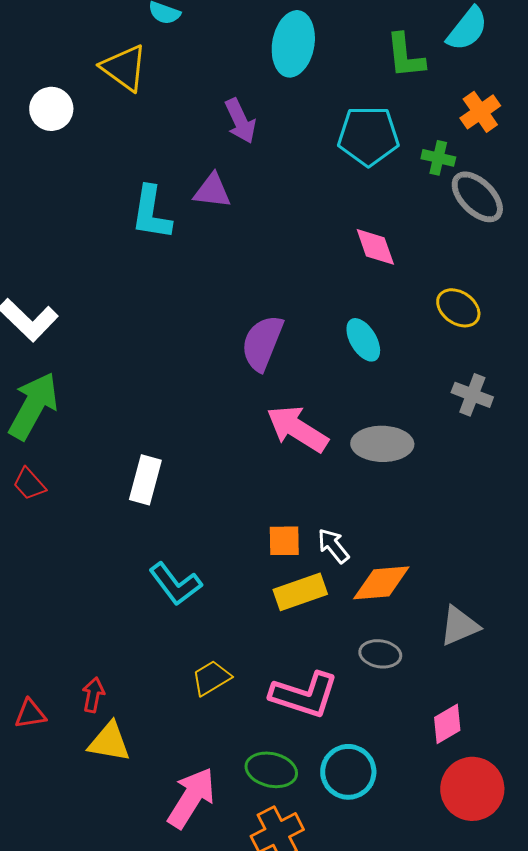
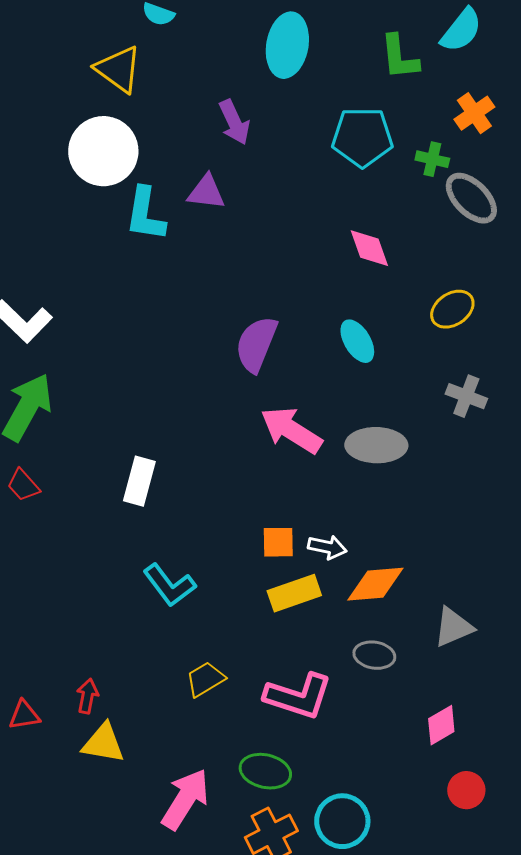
white circle: (51, 109) -> (103, 151), moved, size x1.6
yellow ellipse: (458, 308) -> (452, 309), turned -69
white arrow: (333, 546) -> (327, 547), turned 141
cyan circle: (348, 772) -> (342, 821), moved
red circle: (472, 789) -> (466, 790), size x0.6

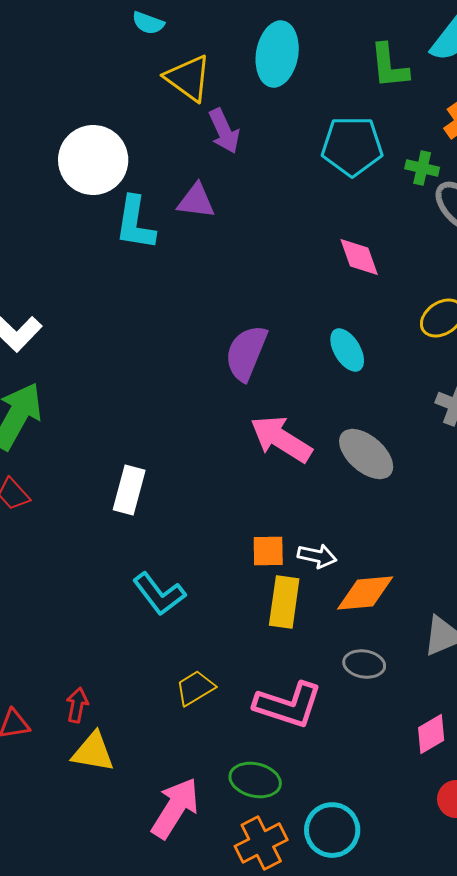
yellow triangle: (118, 69) -> (188, 78), moved
gray ellipse: (376, 445) -> (366, 454), turned 40
yellow rectangle: (294, 593) -> (284, 602), turned -63

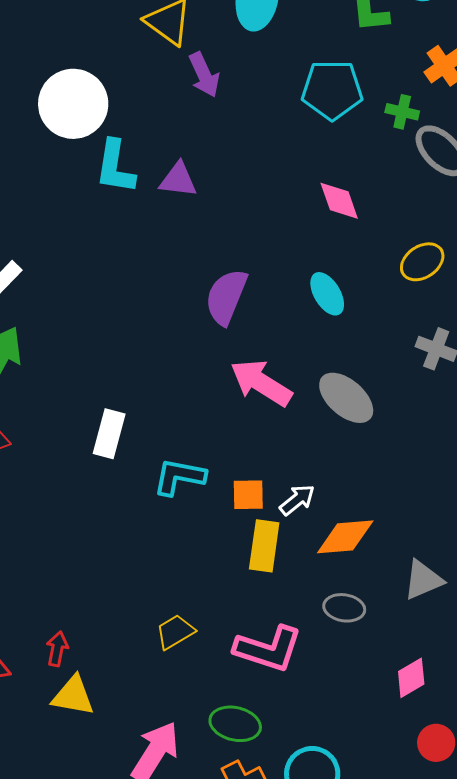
purple triangle: (196, 201) -> (178, 180), moved
white arrow: (317, 556) -> (297, 500), turned -51
cyan L-shape: (159, 594) -> (179, 477), moved, turned 138

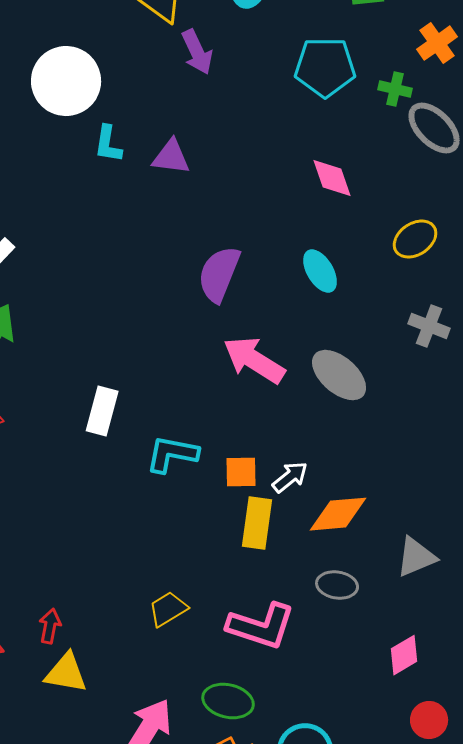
cyan L-shape: (115, 167) -> (108, 144), size x0.7

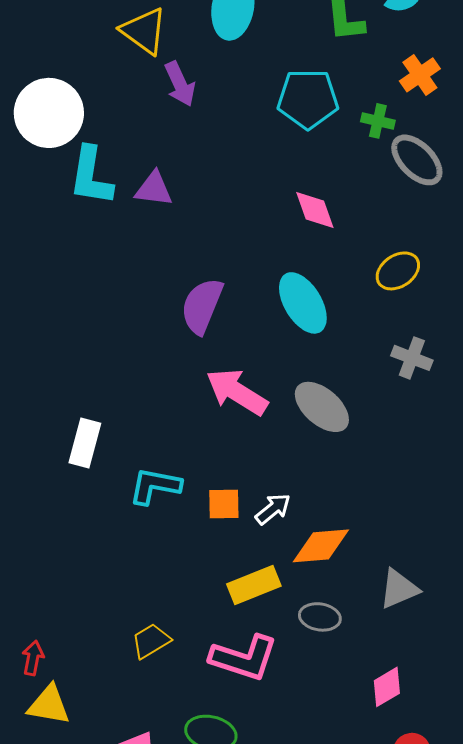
cyan L-shape: (108, 144) -> (91, 176), size x1.6
cyan ellipse: (320, 271) -> (303, 303), size x1.4
yellow rectangle: (257, 523) -> (254, 585), moved, turned 60

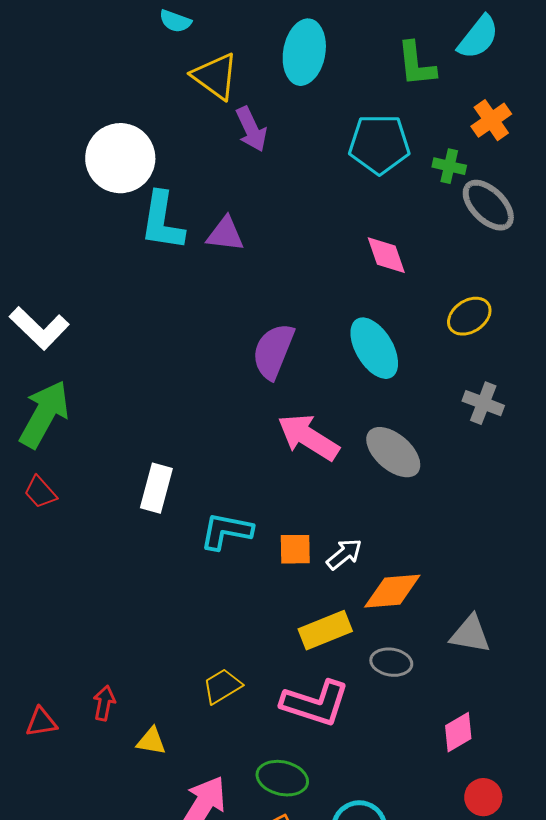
gray triangle: (399, 589) -> (470, 634), turned 33
yellow triangle: (49, 705) -> (151, 741), moved, size x0.7

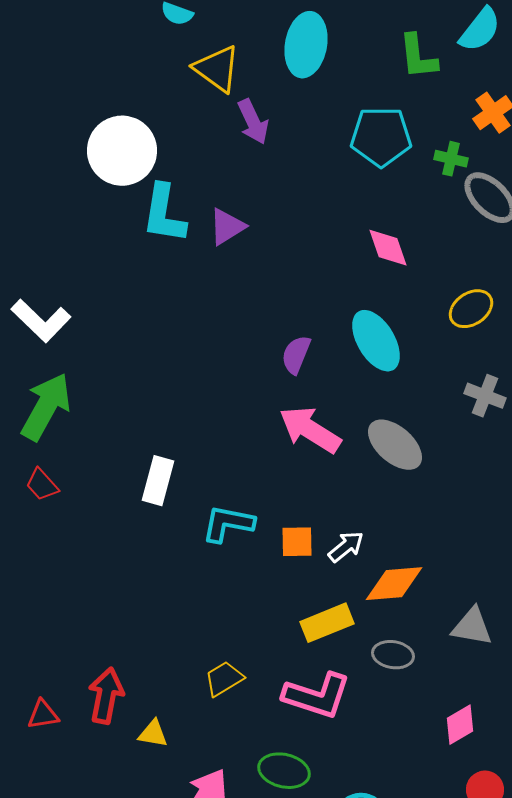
purple triangle: (225, 234) -> (227, 227), turned -39
purple semicircle: (273, 351) -> (296, 355), moved, size x0.7
red arrow: (104, 703) -> (106, 696), size x1.6

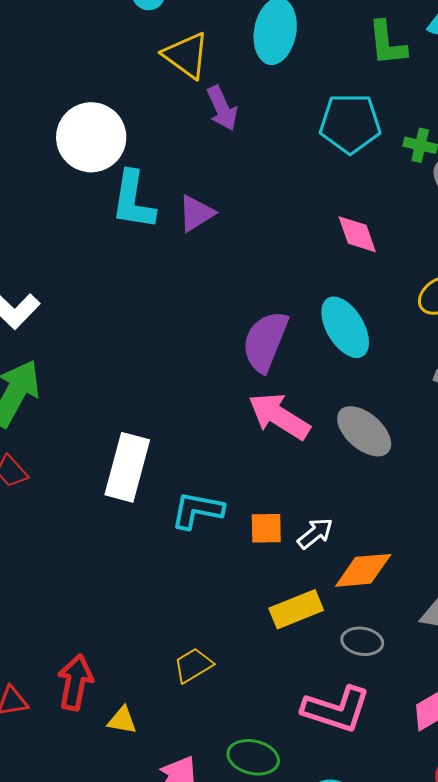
purple semicircle: (296, 355) -> (265, 341), size x1.6
white rectangle: (158, 481) -> (127, 467), size x1.4
pink L-shape: (317, 696) -> (336, 709), moved

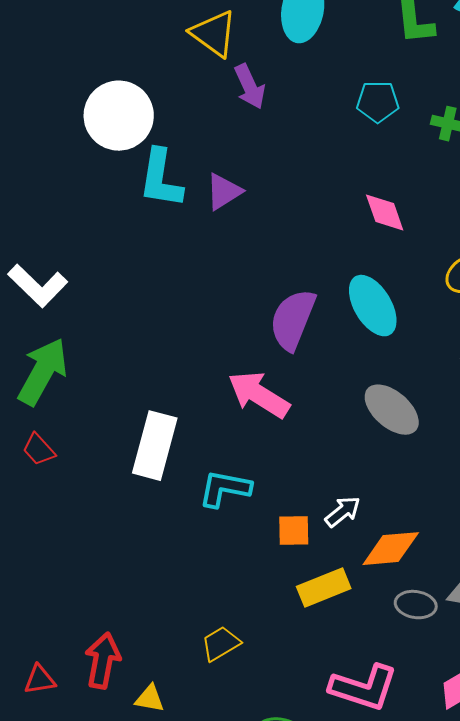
cyan pentagon: (350, 123) -> (378, 102), size x0.7
pink arrow: (279, 416) -> (259, 395), moved
orange square: (266, 528) -> (294, 531), moved
gray ellipse: (362, 641) -> (416, 605), moved

